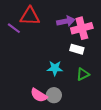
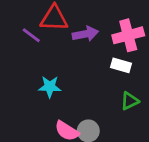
purple arrow: (66, 21) -> (85, 34), moved
cyan star: (55, 68) -> (50, 87), moved

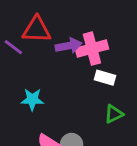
pink cross: (128, 35) -> (92, 49), moved

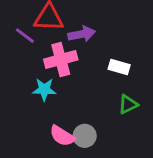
pink cross: (92, 49) -> (61, 60), moved

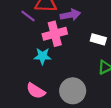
pink semicircle: (62, 136) -> (36, 91), moved
gray circle: (85, 136) -> (73, 91), size x1.5

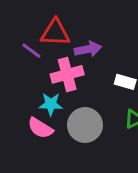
pink semicircle: (36, 91) -> (40, 128), moved
gray circle: (73, 91) -> (85, 125), moved

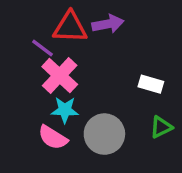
purple arrow: (88, 49) -> (108, 24), moved
pink cross: (67, 74) -> (60, 75), moved, turned -32

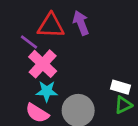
purple arrow: (108, 24) -> (81, 23), turned -100
white rectangle: (151, 84) -> (120, 87), moved

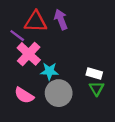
cyan star: (47, 91) -> (49, 71), moved
green triangle: (123, 105) -> (97, 88), turned -35

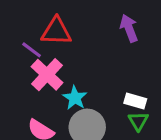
purple arrow: (61, 19) -> (129, 28), moved
cyan star: (49, 71) -> (75, 98), turned 30

